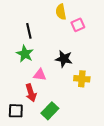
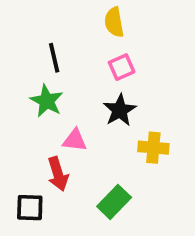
pink square: (78, 25) -> (122, 67), moved
black star: (64, 59) -> (120, 110), turned 30
green rectangle: (50, 111) -> (114, 202), moved

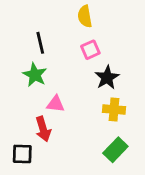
black star: (120, 110) -> (107, 78), moved
green rectangle: (114, 202) -> (115, 150), moved

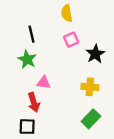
black star: (107, 78) -> (95, 54), moved
black square: (22, 154) -> (27, 127), moved

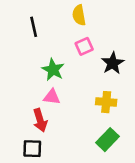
black line: (32, 34) -> (34, 27), moved
green star: (27, 59) -> (53, 70), moved

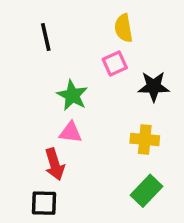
yellow semicircle: (79, 15) -> (124, 28), moved
black star: (113, 63) -> (154, 86), turned 30

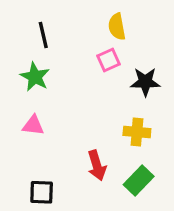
green star: (72, 95) -> (35, 77), moved
pink triangle: (71, 132) -> (33, 125), moved
red arrow: (55, 164) -> (97, 165), moved

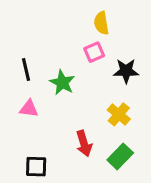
black line: (43, 35) -> (26, 70), moved
green star: (35, 77) -> (62, 83), moved
yellow cross: (137, 132) -> (119, 114), turned 35

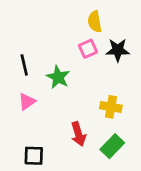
black star: (126, 71) -> (118, 50), moved
pink triangle: (29, 109) -> (27, 102), turned -42
yellow cross: (119, 114) -> (111, 107), turned -30

